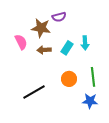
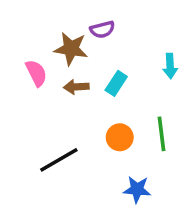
cyan arrow: (85, 43) -> (170, 66), moved
blue star: (90, 101) -> (137, 189), moved

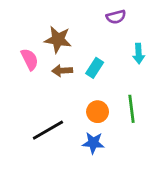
purple semicircle: (102, 30) -> (116, 17), moved
blue star: (137, 189) -> (93, 143), moved

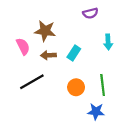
black line: (48, 130) -> (32, 82), moved
blue star: (93, 143) -> (96, 112), moved

